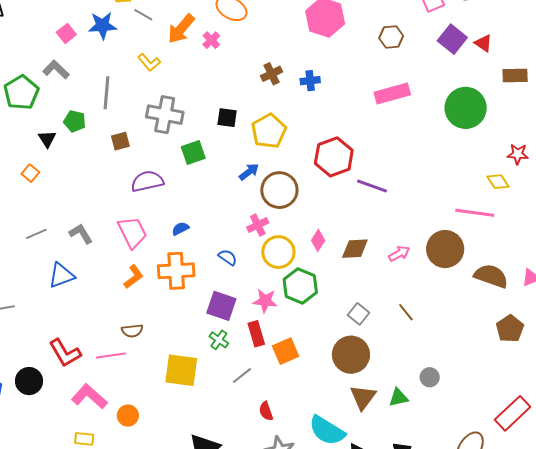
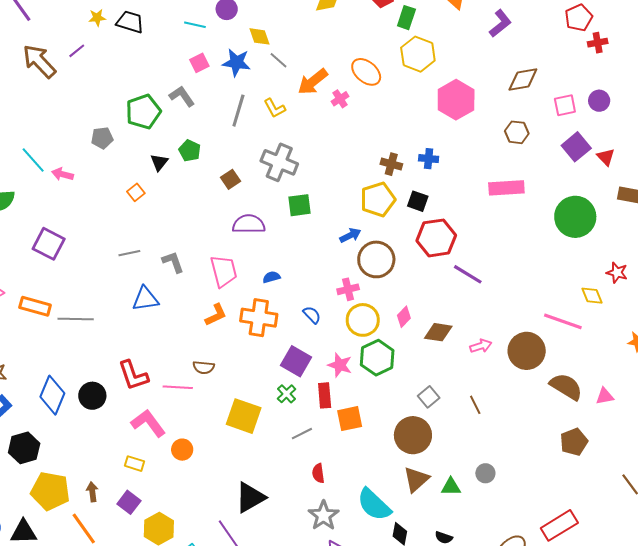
brown cross: (272, 74) -> (391, 164), moved, turned 30
gray line: (106, 93) -> (238, 111), moved
black square: (227, 118) -> (418, 201), moved
brown square: (120, 141) -> (231, 179), turned -30

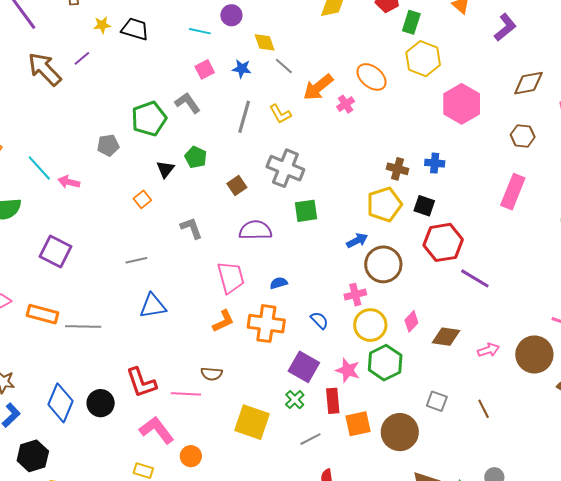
blue star: (236, 62) -> (242, 69), size x0.7
pink rectangle: (506, 188) -> (513, 192), turned -64
gray L-shape: (173, 262) -> (191, 228), moved
gray square: (429, 397) -> (437, 401), turned -30
brown circle: (413, 435) -> (400, 432), moved

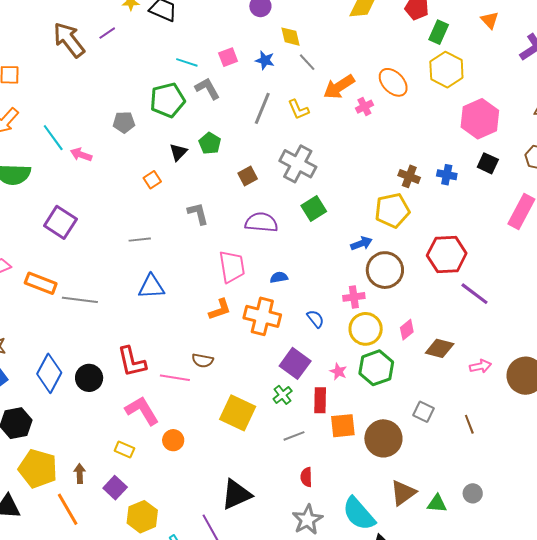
cyan line: (200, 31) -> (187, 62), moved
black square: (424, 206) -> (488, 163), moved
green square: (306, 211) -> (314, 209), turned -30
pink star: (348, 370) -> (338, 372), size x0.7

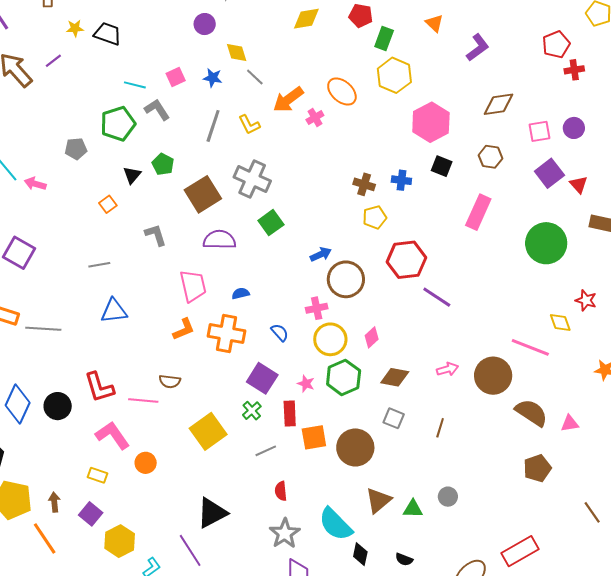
brown square: (248, 176) -> (203, 194), size x1.8
yellow pentagon: (392, 210) -> (375, 217), moved, size x0.7
brown diamond: (440, 348) -> (395, 377), moved
yellow square: (238, 413) -> (208, 431), turned 33
brown line: (469, 424) -> (440, 428), turned 42

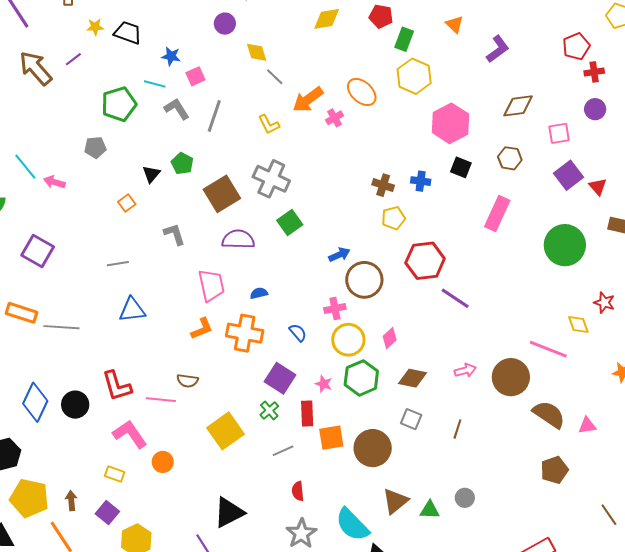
blue star: (213, 78) -> (171, 56), moved
green pentagon: (118, 124) -> (119, 104), moved
gray line: (213, 126) -> (214, 116), moved
purple circle: (574, 128) -> (595, 109), moved

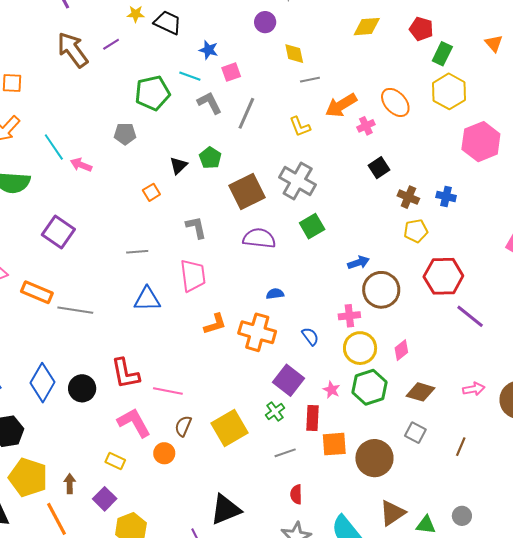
gray line: (275, 77) -> (310, 80), turned -60
black square: (461, 167) -> (379, 168), moved, turned 30
pink trapezoid: (211, 285) -> (193, 276), moved
brown semicircle: (187, 381) -> (183, 426), moved, turned 100

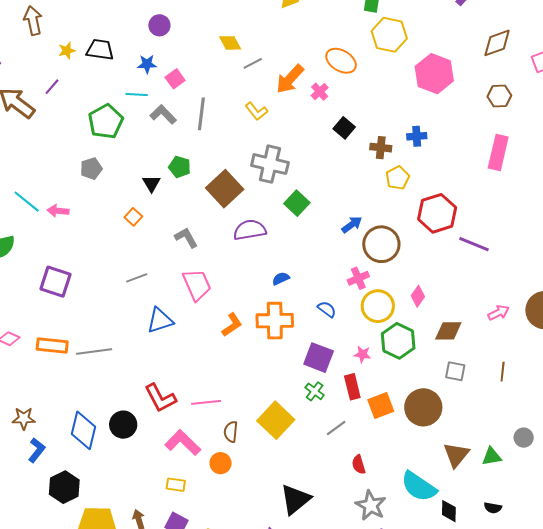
purple circle: (265, 22) -> (159, 25), moved

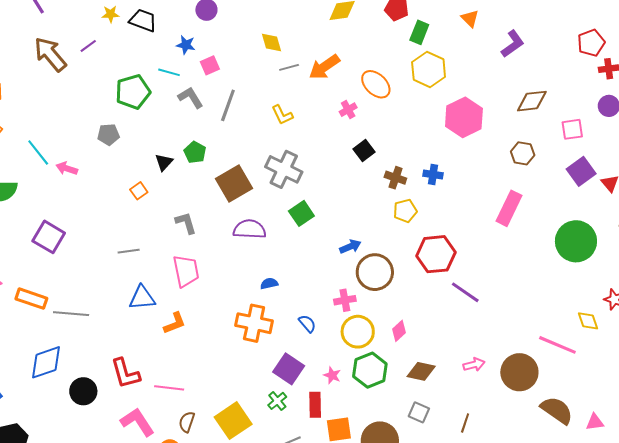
orange arrow: (290, 79) -> (324, 67), moved
orange L-shape: (232, 325) -> (175, 323), moved
blue diamond: (84, 430) -> (46, 362), moved, turned 45

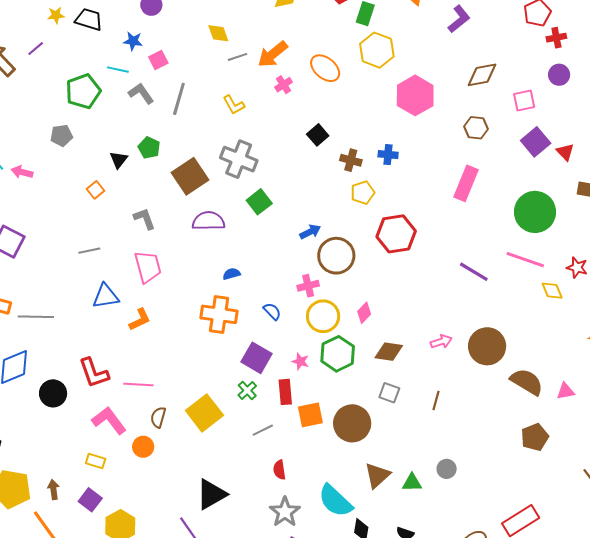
pink cross: (348, 110) -> (283, 85), moved
purple line: (465, 292) -> (474, 272), moved
pink line: (557, 345) -> (525, 260), moved

